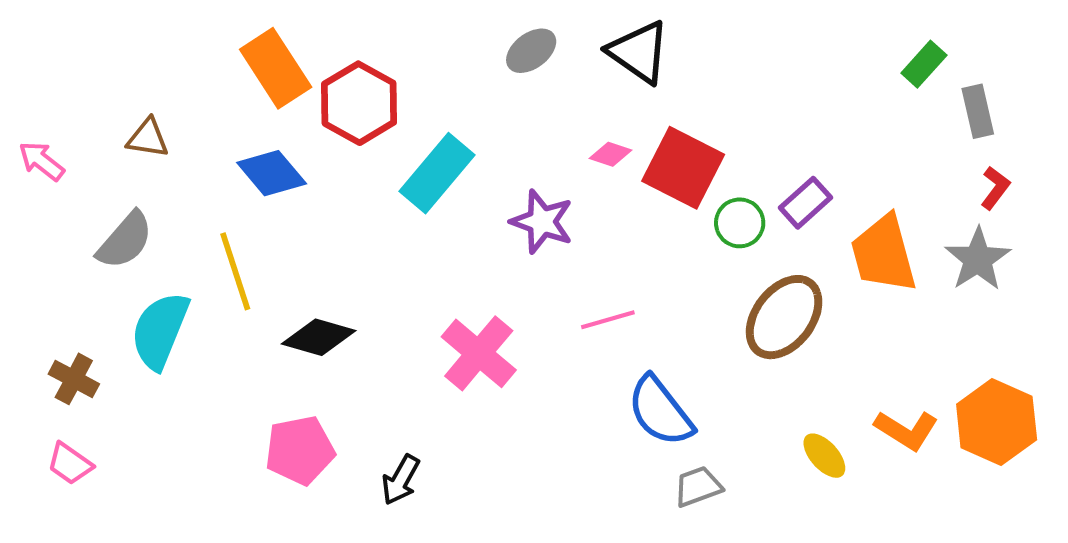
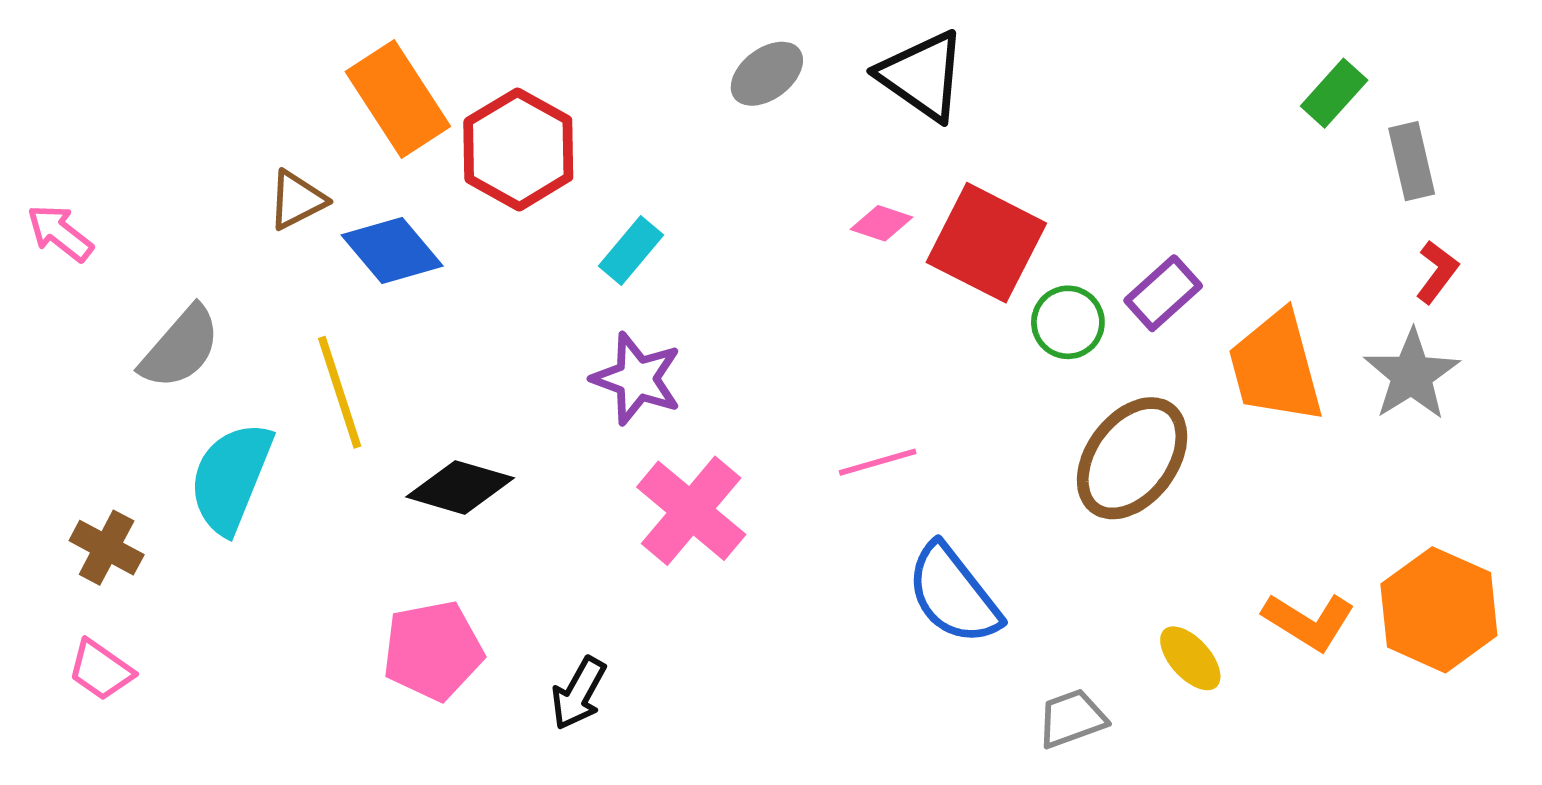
brown triangle: (148, 138) -> (297, 200), moved, turned -36
cyan rectangle: (437, 173) -> (631, 250), size x0.6
purple star: (542, 222) -> (637, 379), moved
gray trapezoid: (698, 487) -> (1072, 719), moved

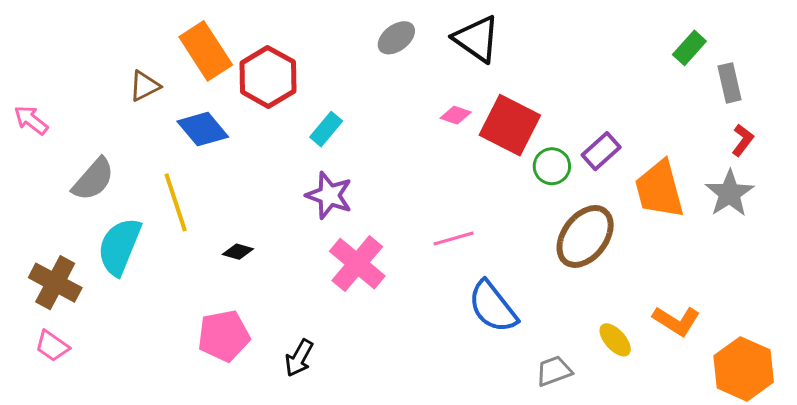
brown triangle: (297, 200) -> (145, 86), moved
black diamond: (460, 487) -> (238, 252), size x0.6
brown cross: (107, 548) -> (55, 283), size x1.4
orange hexagon: (1439, 610) -> (744, 369), moved

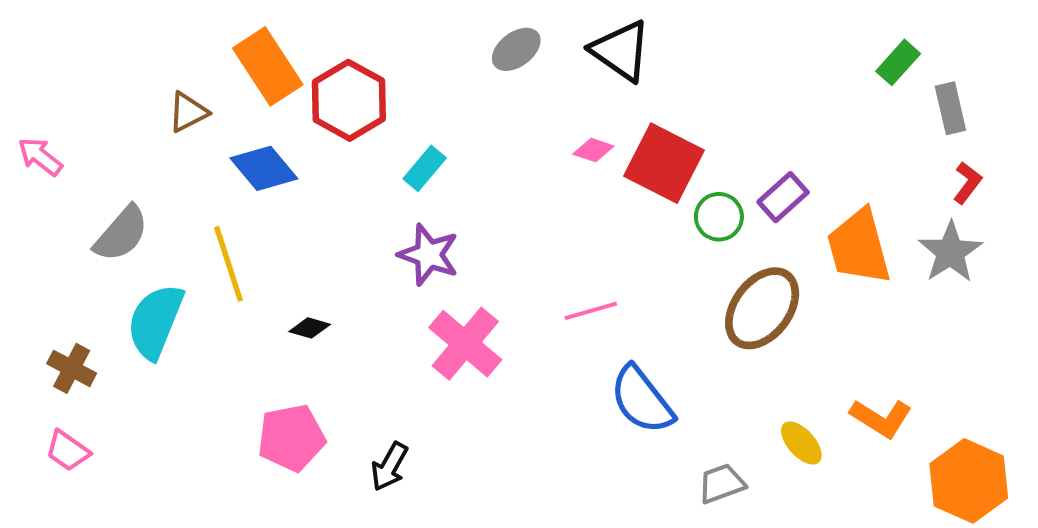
brown cross: (55, 283) -> (72, 368), size x0.7

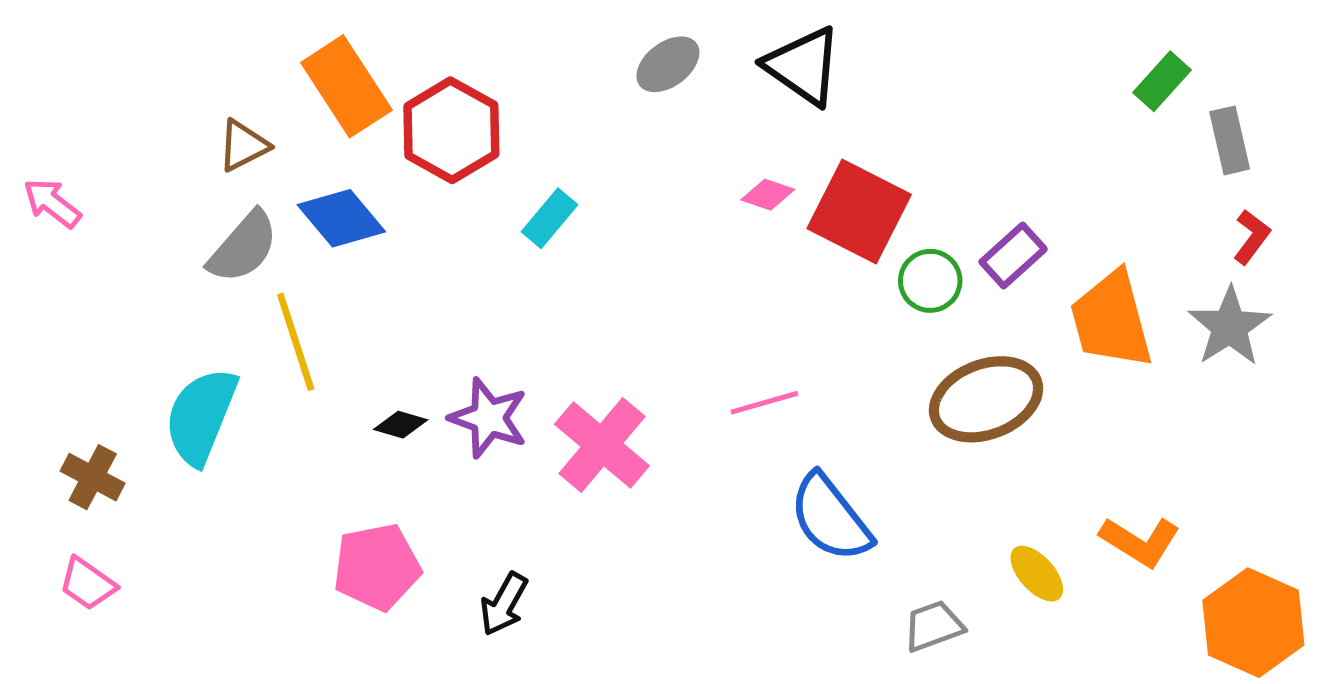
gray semicircle: (121, 234) -> (243, 247), moved
purple star: (429, 255) -> (489, 418), moved
brown ellipse: (762, 308) -> (986, 399), turned 32

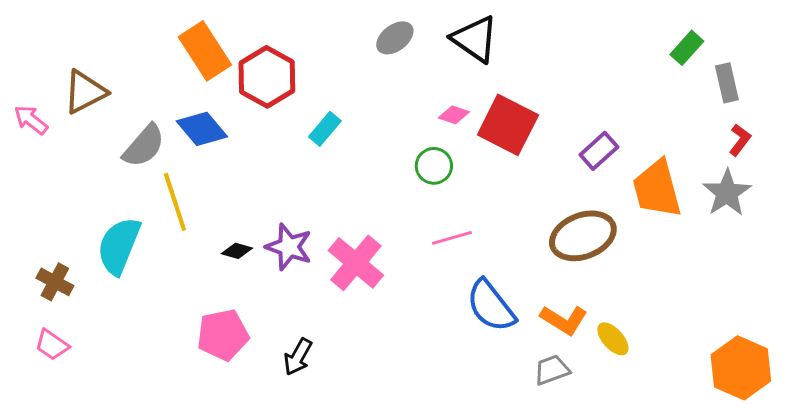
brown triangle: (243, 146) -> (85, 92), moved, size x1.4
green circle: (930, 281) -> (434, 166), moved
orange L-shape: (1140, 541) -> (564, 320), moved

